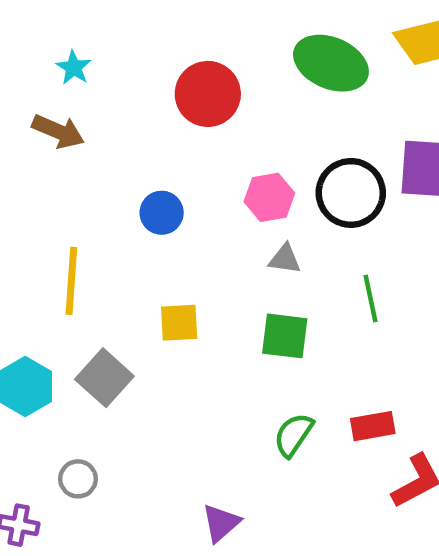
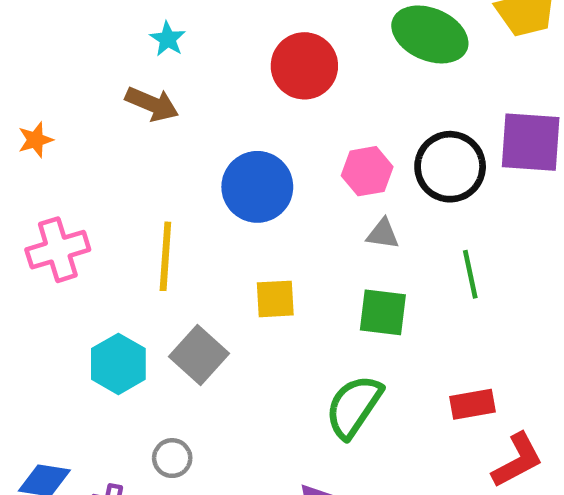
blue circle: (162, 213) -> (257, 187), size x1.6
green semicircle: (294, 435) -> (354, 407), moved, size x1.4

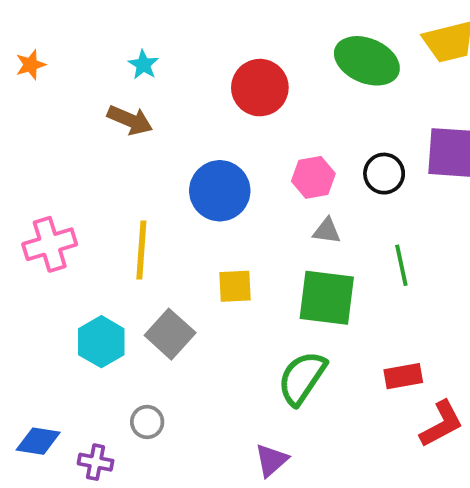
orange star: (35, 140) -> (31, 65), moved
black circle: (450, 167) -> (384, 174), size x0.7
green square: (383, 312) -> (327, 298), size x1.4

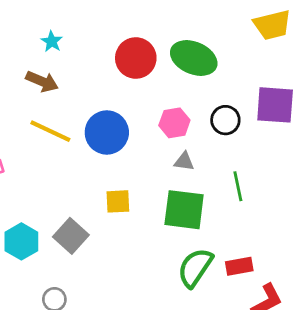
green ellipse: (367, 61) -> (194, 58), moved
yellow line: (141, 250) -> (50, 131), moved, turned -69
green semicircle: (302, 378) -> (195, 268), moved

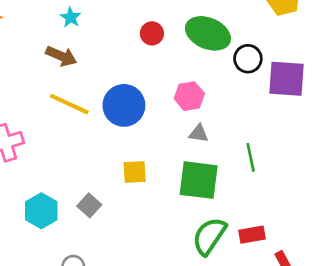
red circle: (136, 58) -> (152, 33), size x0.6
black circle: (225, 120) -> (248, 59), moved
gray square: (71, 236) -> (89, 205), size x0.7

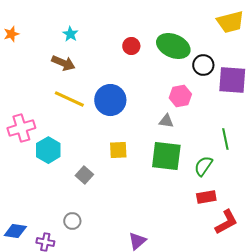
pink hexagon: (189, 96) -> (180, 96), moved
green line: (251, 157) -> (225, 139), moved
cyan hexagon: (41, 211) -> (48, 150), moved
green semicircle: (209, 236) -> (203, 166), moved, size x0.7

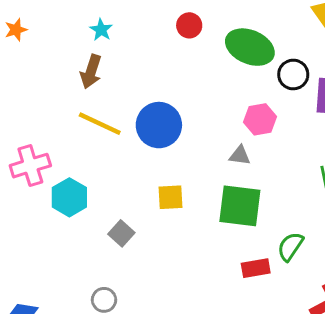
red circle: (131, 46) -> (189, 25), moved
brown arrow: (63, 63) -> (91, 72), turned 85
green semicircle: (203, 166) -> (290, 246), moved
red rectangle: (206, 197) -> (256, 268), moved

